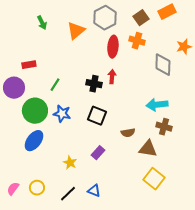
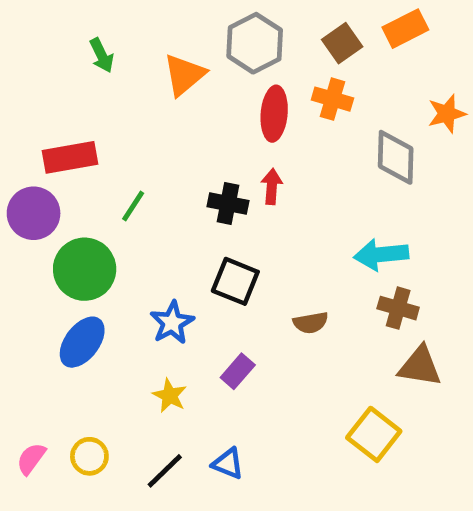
red rectangle: (29, 65) -> (70, 157), size x1.5
blue star: (62, 114) -> (172, 323), moved, turned 30
brown triangle: (148, 149) -> (420, 366), moved

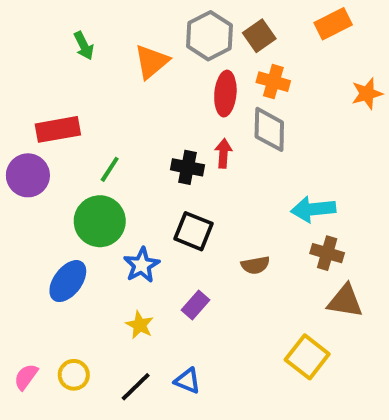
brown square: (342, 43) -> (259, 36), moved
gray diamond: (396, 157) -> (269, 129), moved
green circle: (85, 269) -> (100, 221), moved

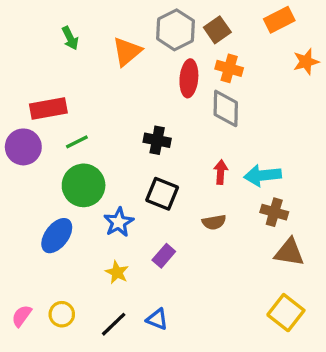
orange star: (367, 94) -> (306, 62), moved
red arrow: (223, 153) -> (221, 172), moved
green line: (110, 169) -> (77, 142), moved, turned 30
yellow square: (307, 357) -> (286, 313), moved

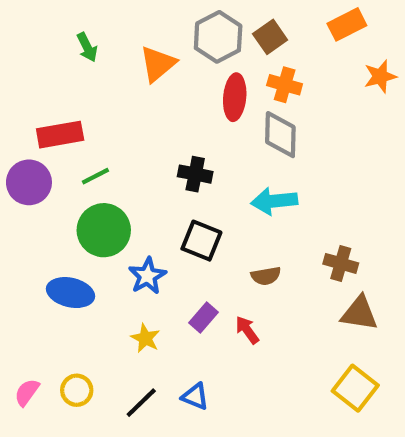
red arrow: (221, 172) -> (247, 330), moved, turned -40
cyan arrow: (263, 175) -> (274, 201), moved
blue ellipse: (57, 236) -> (70, 293), turned 66

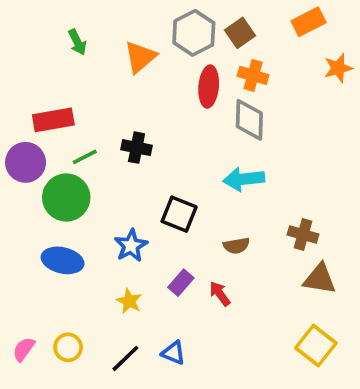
black cross: (195, 174) -> (137, 148), moved
green circle: (104, 230) -> (66, 197), moved

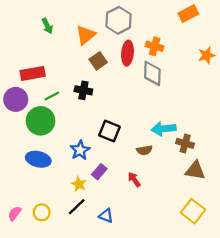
brown square: (240, 33) -> (98, 61), moved
orange star: (338, 68) -> (207, 55), moved
cyan arrow: (244, 179) -> (164, 129), moved
purple rectangle: (181, 283) -> (99, 172), moved
black line: (125, 358) -> (77, 207), moved

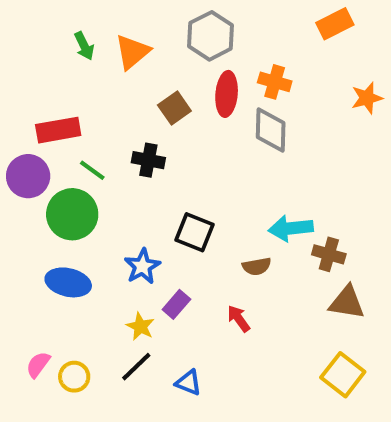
orange triangle: (86, 35) -> (132, 52), moved
green line: (52, 96) -> (92, 170), turned 63
pink semicircle: (15, 213) -> (38, 365), moved

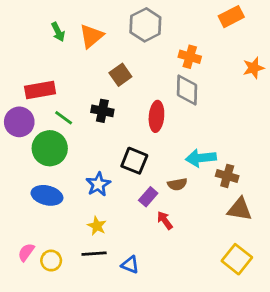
red ellipse: (227, 94) -> (156, 116), moved
purple rectangle: (176, 304) -> (148, 197), moved
black line: (136, 367) -> (94, 254), turned 40

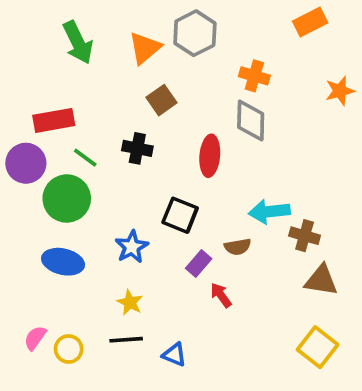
green arrow: (58, 32) -> (78, 42), size x1.6
orange triangle: (91, 36) -> (145, 48), moved

